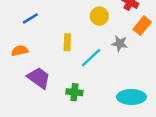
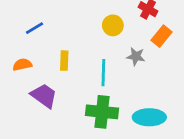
yellow rectangle: (67, 42) -> (64, 61), moved
cyan line: (91, 58) -> (103, 73), turned -45
green cross: (74, 92) -> (102, 112), moved, size x1.6

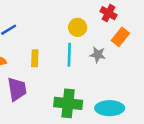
cyan line: (103, 73) -> (69, 55), moved
purple trapezoid: (44, 96) -> (17, 89), turned 45

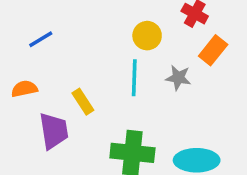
yellow rectangle: (35, 58) -> (83, 102), moved, turned -35

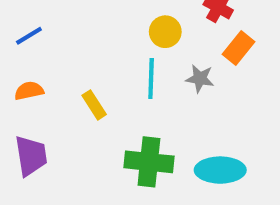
blue line: (41, 39) -> (29, 36), moved
purple trapezoid: (54, 131) -> (31, 156), moved

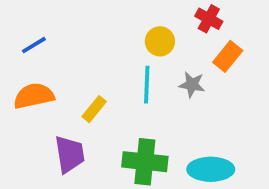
orange semicircle: (29, 91) -> (34, 96), size x1.5
yellow rectangle: (94, 105) -> (94, 109), turned 72
purple trapezoid: (31, 156) -> (70, 154), moved

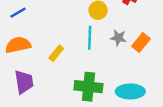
orange rectangle: (228, 56) -> (141, 43), moved
purple trapezoid: (70, 154) -> (24, 82), moved

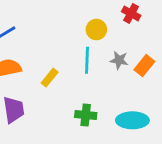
green cross: (88, 87) -> (86, 115), size x0.7

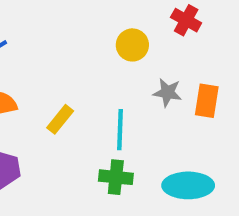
cyan line: (87, 60) -> (120, 130), moved
orange rectangle: (144, 66) -> (207, 101), turned -30

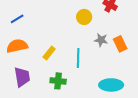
orange rectangle: (207, 101) -> (120, 44), turned -35
green cross: (116, 177) -> (58, 81), moved

